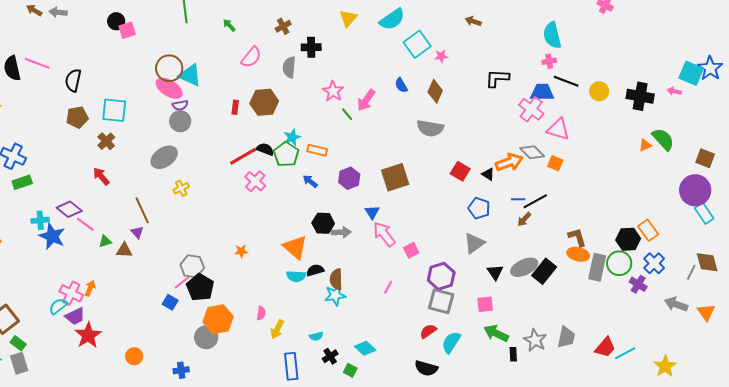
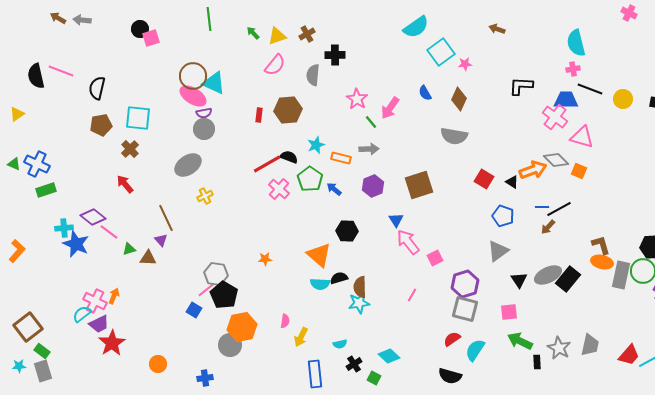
yellow triangle: (348, 18) -> (277, 36), moved, turned 30
green pentagon: (286, 154) -> (310, 179), moved
gray arrow: (341, 232) -> (369, 149), moved

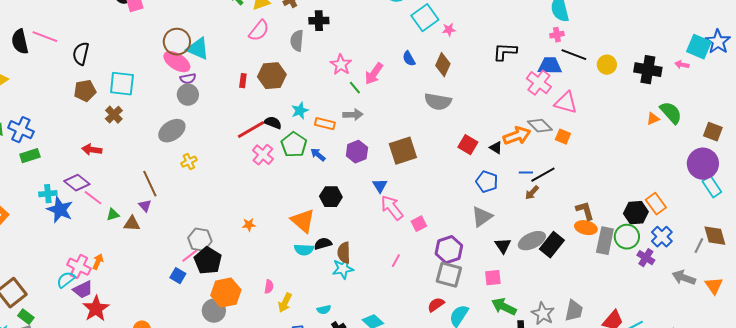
red arrow: (125, 184) -> (92, 150), moved, turned -42

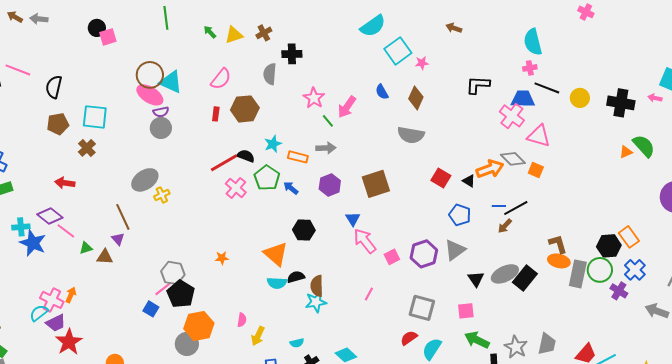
pink semicircle: (259, 31) -> (221, 79), moved
gray ellipse: (172, 131) -> (145, 180), moved
purple hexagon: (449, 250) -> (424, 254), moved

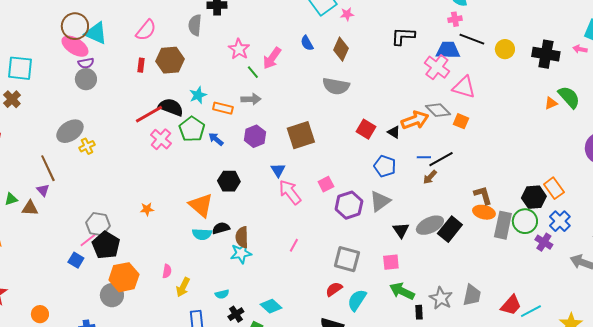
black semicircle: (246, 156) -> (171, 107), size x1.4
pink square: (392, 257) -> (326, 184), moved

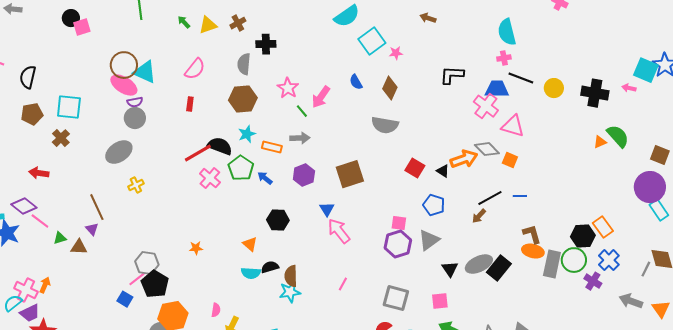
brown hexagon: (170, 60) -> (243, 99), moved
gray ellipse: (70, 131) -> (119, 152), moved
blue line: (424, 157) -> (520, 196), moved
pink square: (326, 184) -> (399, 223), moved, turned 35
orange triangle: (201, 205) -> (250, 244), size x0.6

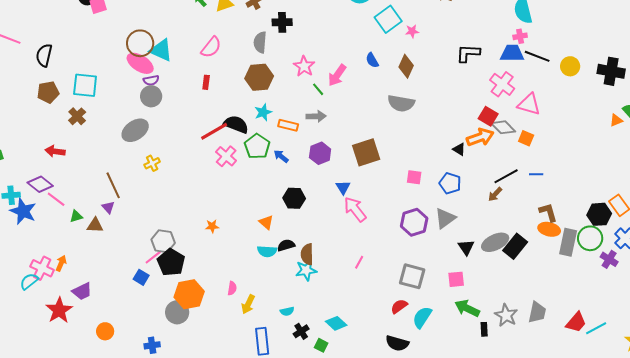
blue trapezoid: (497, 89) -> (512, 53), moved
red square: (415, 168) -> (488, 116), moved
pink square: (399, 223) -> (414, 177), moved
purple trapezoid: (30, 313) -> (82, 291), moved

